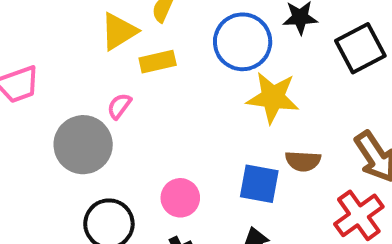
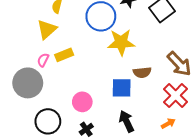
yellow triangle: (119, 31) -> (47, 29), moved
yellow rectangle: (158, 62) -> (64, 55), moved

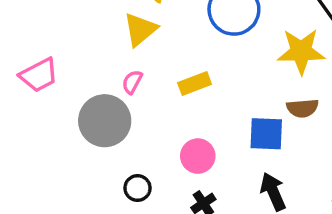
yellow star: (121, 42) -> (301, 51), moved
yellow rectangle: (64, 55) -> (195, 83), moved
black circle: (48, 121) -> (137, 188), size x0.6

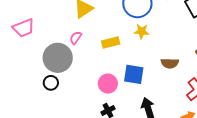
yellow star: (301, 51) -> (142, 31), moved, size x0.6
blue square: (266, 134) -> (134, 74), moved
black circle: (137, 188) -> (51, 83), moved

